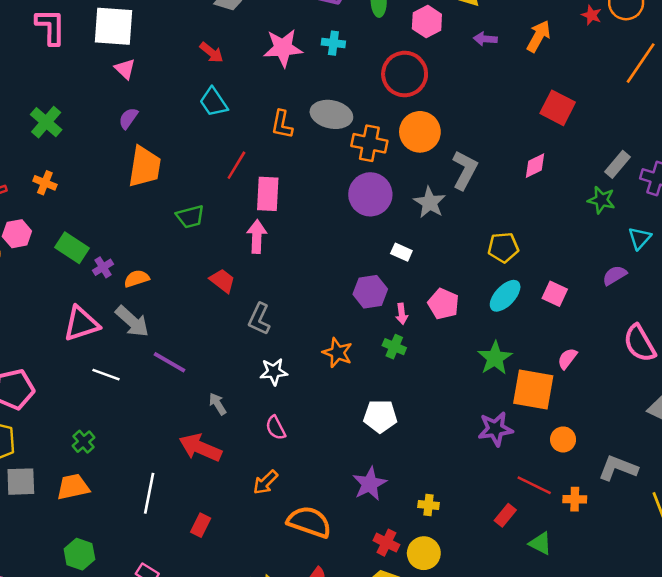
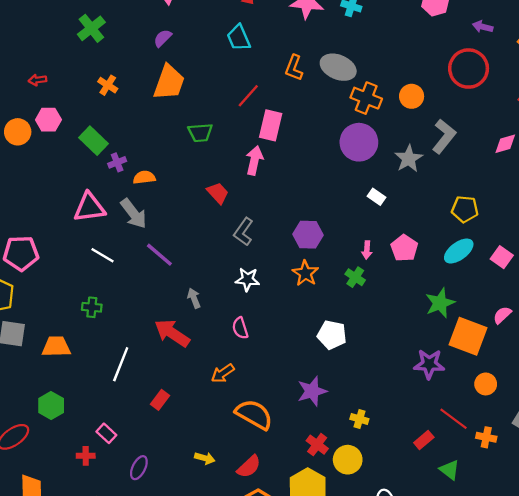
red circle: (405, 74) -> (469, 69), moved
orange circle: (420, 132) -> (412, 96), size x0.7
orange cross: (45, 183) -> (108, 85), moved
purple hexagon: (370, 292) -> (308, 235), moved
green cross: (84, 442) -> (92, 307), moved, turned 36

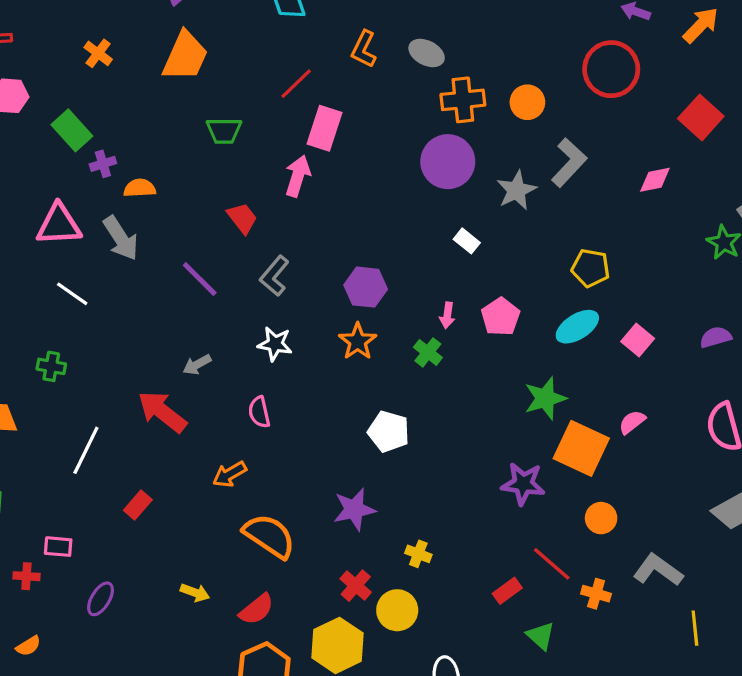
gray ellipse: (338, 67) -> (427, 53), size x0.7
orange cross: (366, 98) -> (463, 100), turned -32
purple line: (159, 255) -> (200, 279), moved
gray arrow: (194, 298) -> (197, 365), turned -102
pink rectangle: (106, 433) -> (58, 547), turned -42

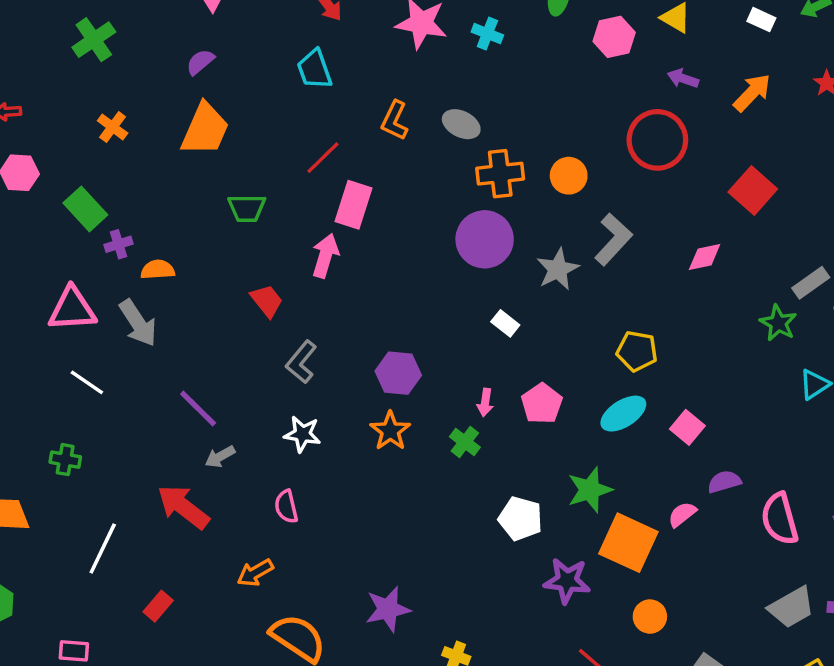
purple line: (200, 279) -> (198, 409), moved
purple semicircle: (716, 337) -> (724, 482), moved
white pentagon: (389, 432) -> (520, 519), moved

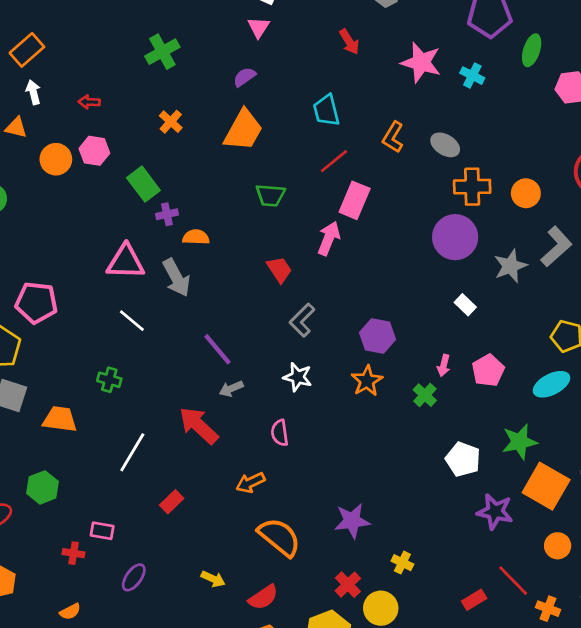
cyan trapezoid: (315, 69) -> (326, 110), moved

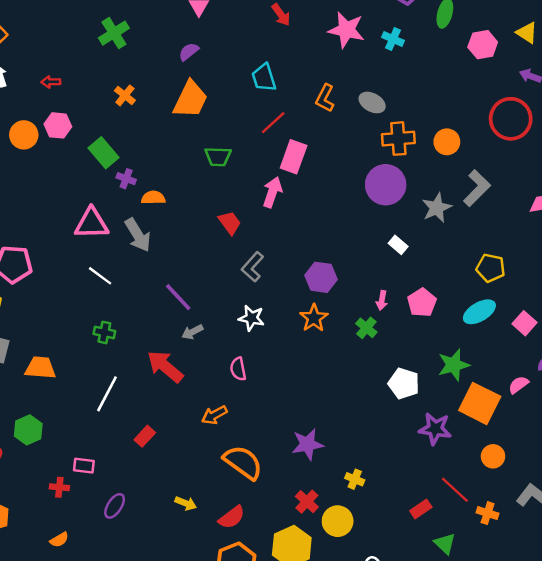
purple cross: (167, 214) -> (126, 179), turned 36
green cross: (109, 380) -> (104, 332), moved

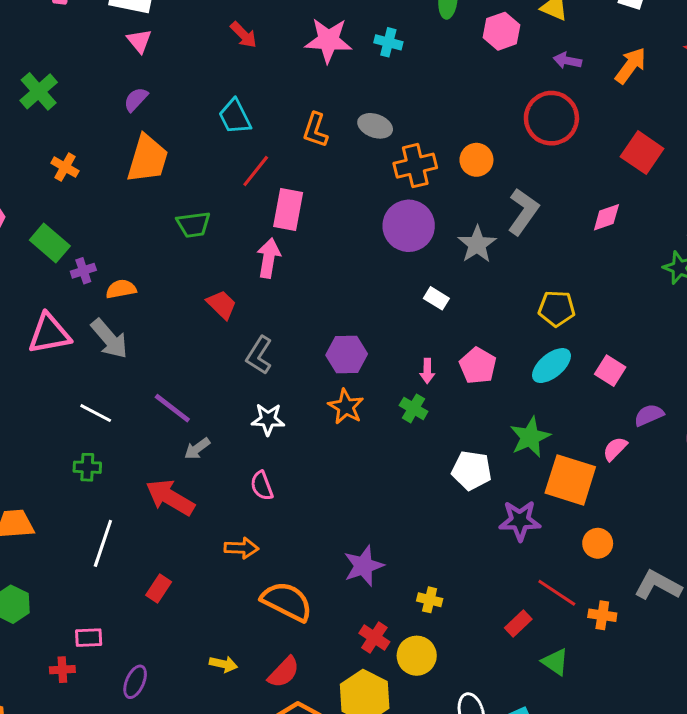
purple cross: (126, 179) -> (83, 271), turned -30
white line: (100, 276) -> (96, 413), moved
orange arrow: (214, 415) -> (241, 548), turned -140

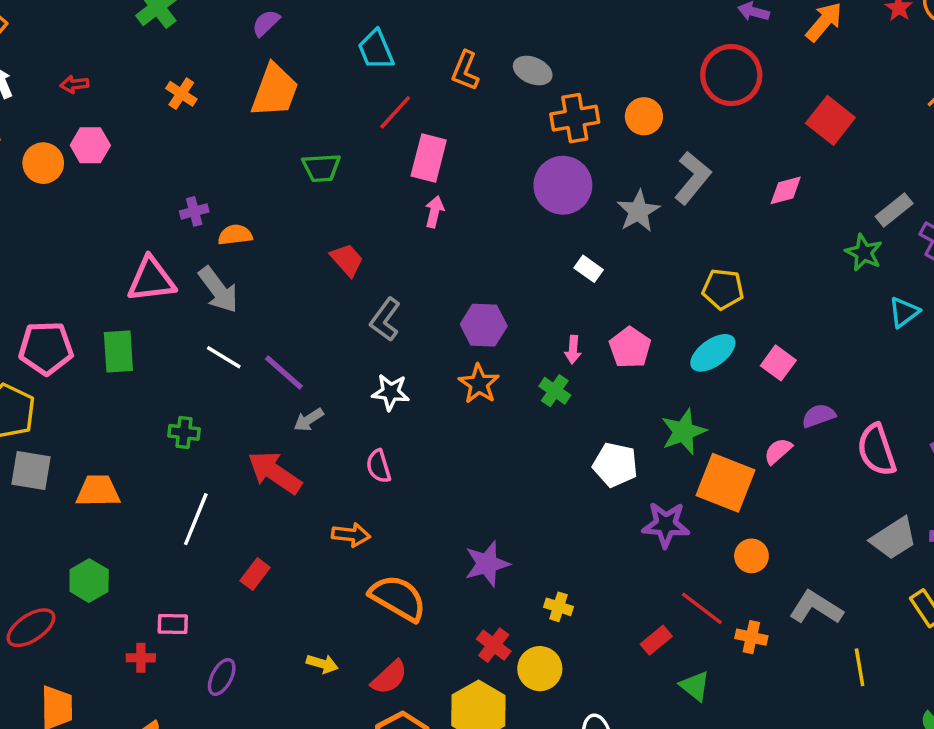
green rectangle: (50, 243) -> (118, 351), moved, turned 42
pink arrow: (269, 258) -> (434, 212), moved, size x0.7
white line: (96, 413) -> (224, 357), moved

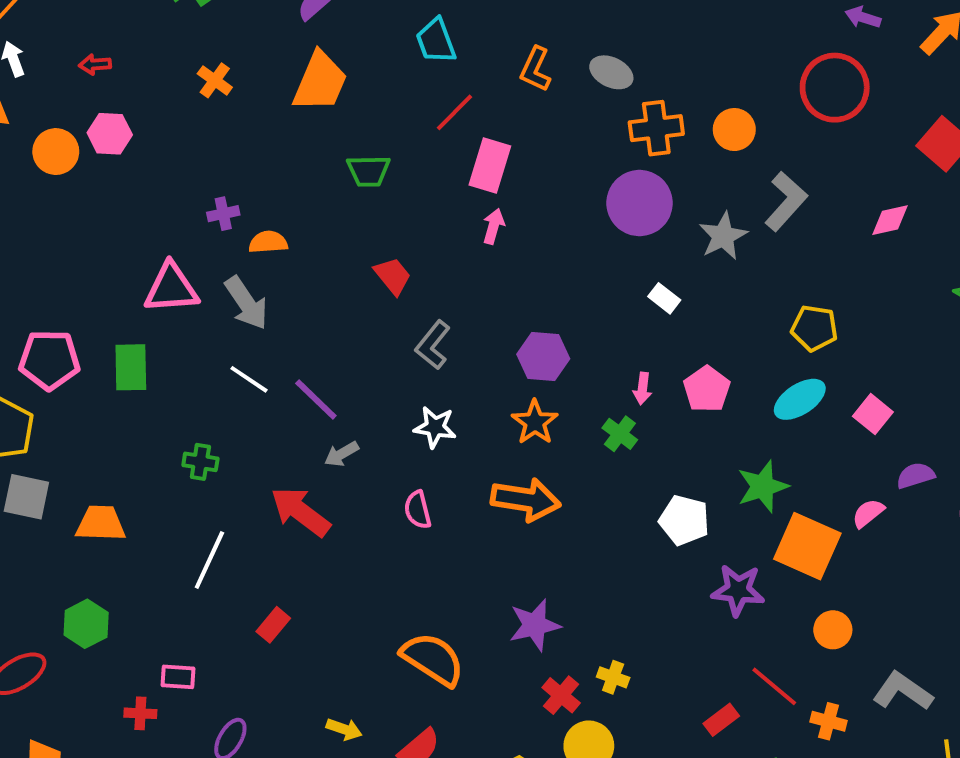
orange arrow: (351, 535) -> (526, 500), moved, size x1.6
red cross: (494, 645) -> (561, 695), moved

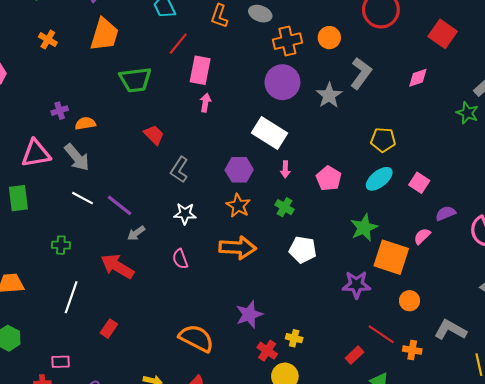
green trapezoid: (369, 171) -> (135, 80), size x1.4
white rectangle: (664, 298) -> (269, 133), moved, size x2.0
pink arrow: (642, 389) -> (285, 169), moved
white pentagon: (684, 520) -> (303, 250), moved

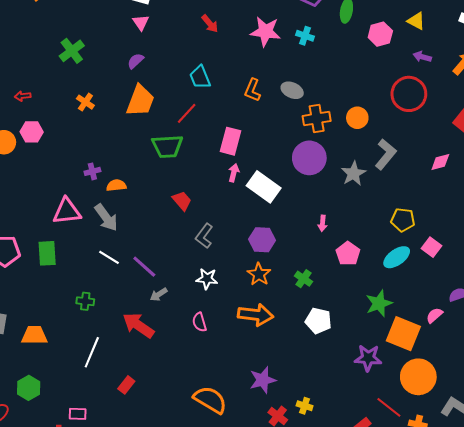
red line: (178, 44) -> (187, 113), moved
white rectangle: (269, 133) -> (264, 187), moved
pink arrow: (285, 169) -> (322, 223), moved
pink square: (419, 183) -> (432, 247), moved
orange circle: (410, 301) -> (418, 377), size x1.8

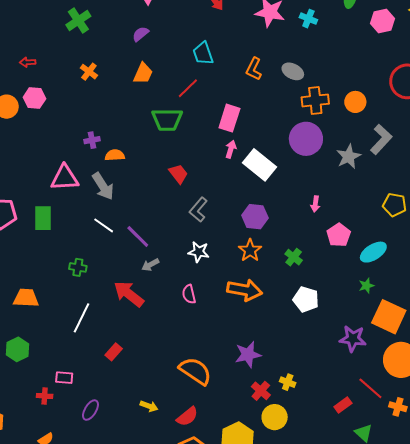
orange trapezoid: (140, 101) -> (143, 73), size x0.7
cyan ellipse: (397, 257) -> (373, 252), moved
green star: (379, 303) -> (366, 286), size x0.6

